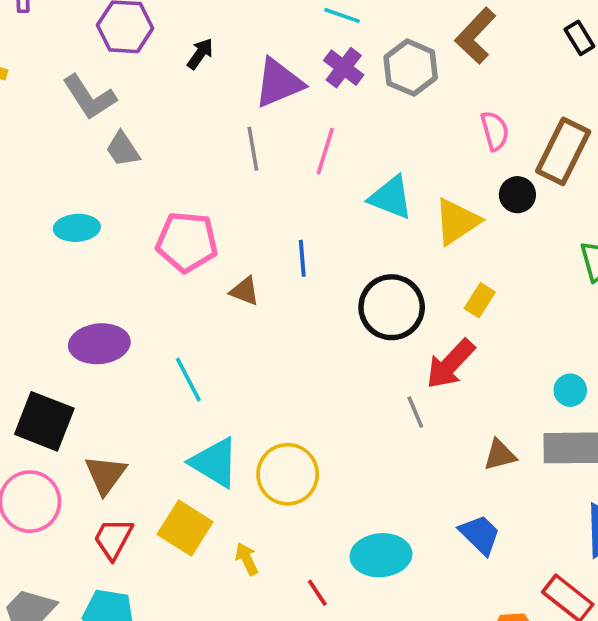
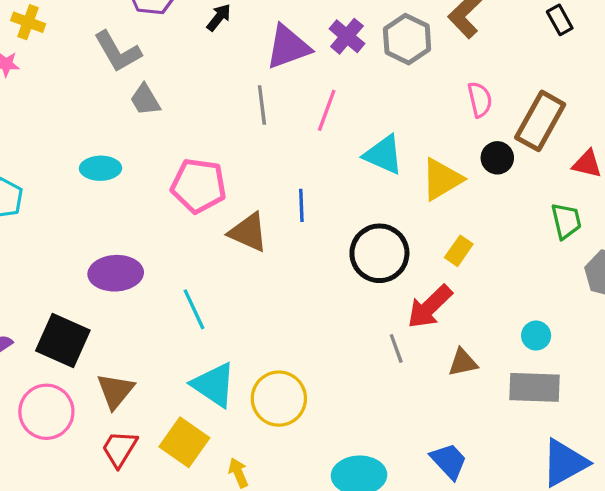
brown triangle: (245, 291) -> (248, 232), size x1.5
brown triangle: (500, 455) -> (463, 362), moved

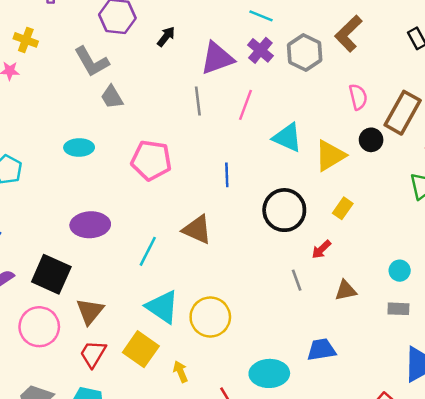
brown triangle: (248, 232) -> (197, 230), moved
red arrow: (430, 307) -> (321, 249), size x0.6
cyan line: (194, 309) -> (148, 251), turned 52
gray rectangle: (535, 387) -> (398, 309), size x0.6
blue trapezoid: (449, 461) -> (321, 350), moved, turned -56

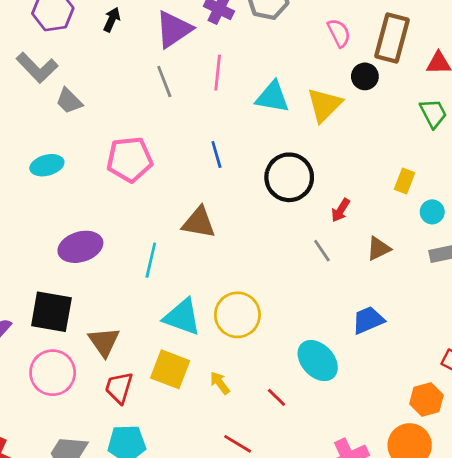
yellow rectangle: (343, 208) -> (405, 181), moved
cyan ellipse: (269, 373) -> (318, 361), turned 63

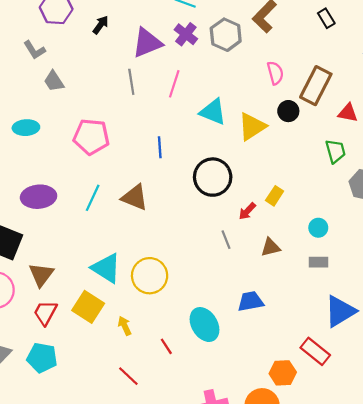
gray L-shape: (37, 68) -> (34, 50), size x0.7
yellow rectangle: (405, 181) -> (275, 196), moved
cyan line: (151, 260) -> (93, 198), moved

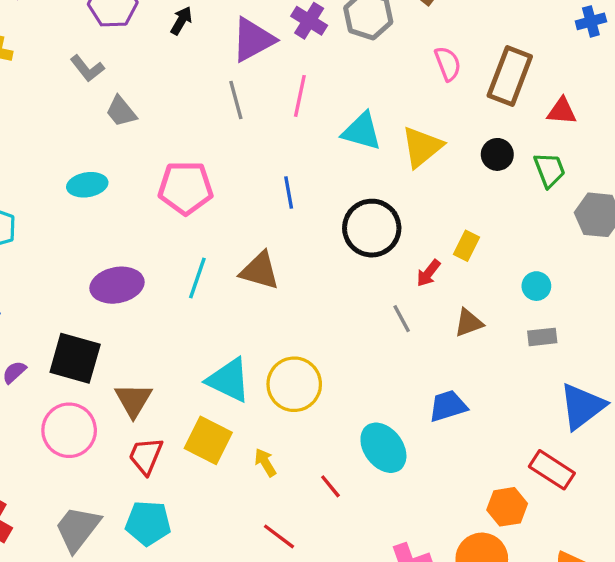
black circle: (288, 111) -> (497, 154), moved

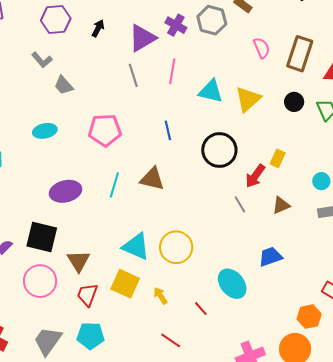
red arrow: (428, 273) -> (255, 176), size x1.4

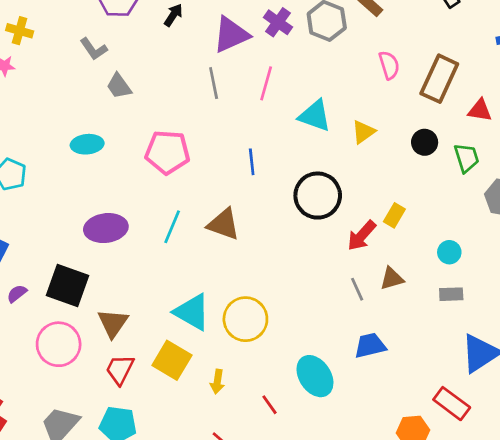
yellow triangle: (248, 99) -> (363, 132), size x0.7
gray line: (240, 204) -> (357, 289), moved
yellow arrow: (160, 296) -> (217, 382), turned -144

